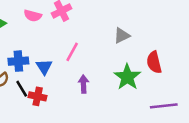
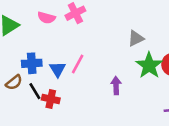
pink line: (72, 52) -> (78, 64), moved
green star: (127, 77) -> (149, 66), moved
purple arrow: (83, 84) -> (116, 86), moved

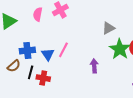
pink semicircle: (46, 18) -> (38, 14), turned 88
black line: (35, 91) -> (31, 72), turned 48

